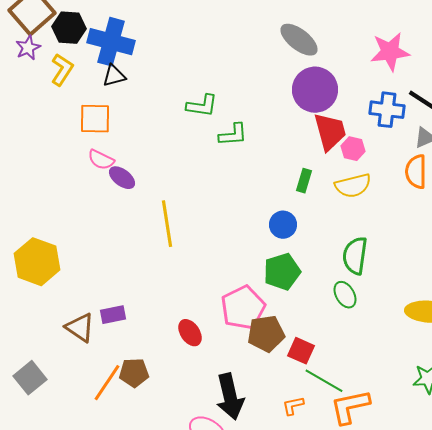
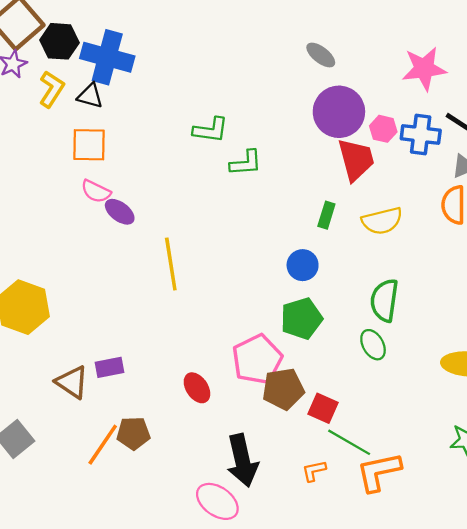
gray ellipse: (299, 40) -> (321, 55), size x0.7
black triangle: (114, 76) -> (90, 96), moved, turned 30
pink hexagon: (353, 149) -> (383, 129), moved

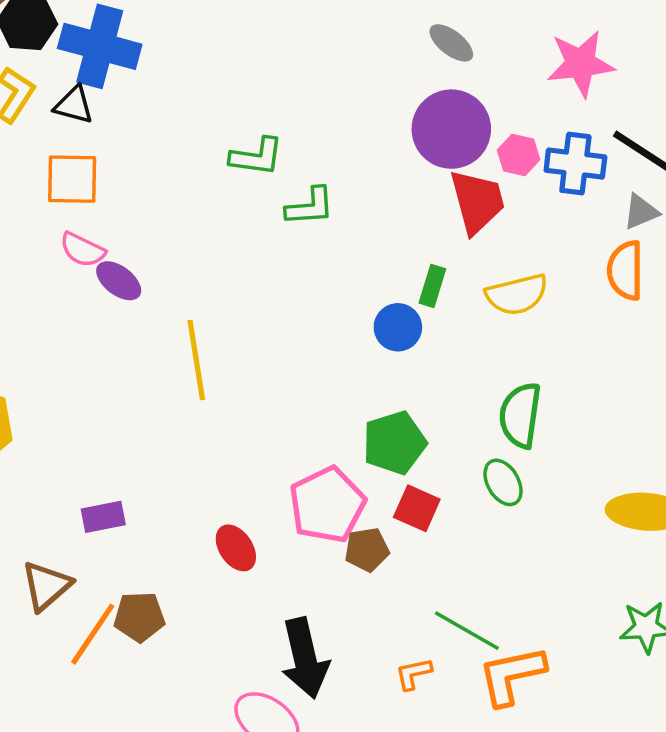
gray ellipse: (321, 55) -> (451, 43), moved
blue circle: (303, 265) -> (398, 327), moved
brown triangle: (72, 382) -> (46, 586), moved, turned 45
brown pentagon: (283, 389) -> (367, 550), size x0.7
red square: (323, 408) -> (417, 508), moved

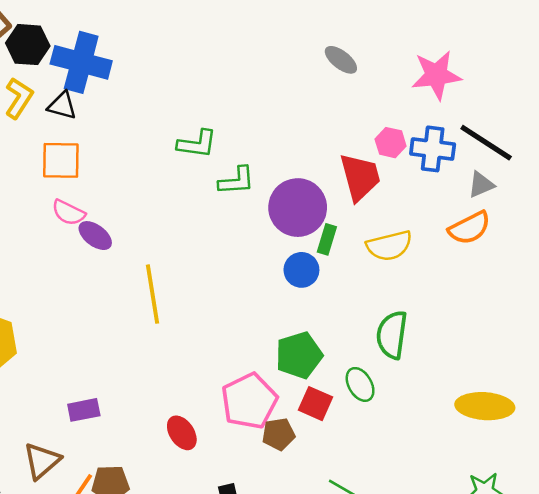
purple circle: (451, 129) -> (298, 208), moved
orange semicircle: (625, 270) -> (470, 228), turned -117
green ellipse: (503, 482) -> (360, 384), moved

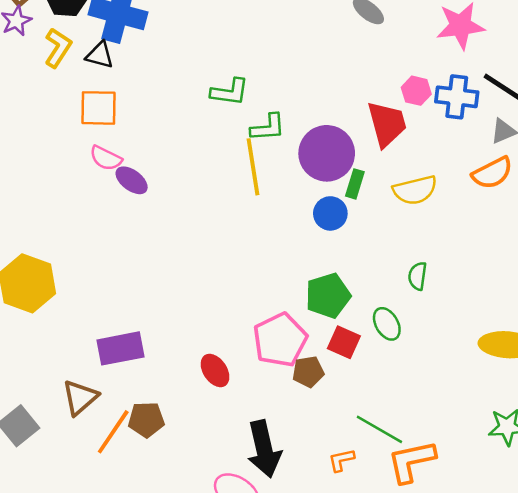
yellow line: (153, 294) -> (253, 167), moved
green semicircle: (392, 335) -> (417, 276), size x0.6
purple rectangle: (84, 410) -> (121, 348), size x1.5

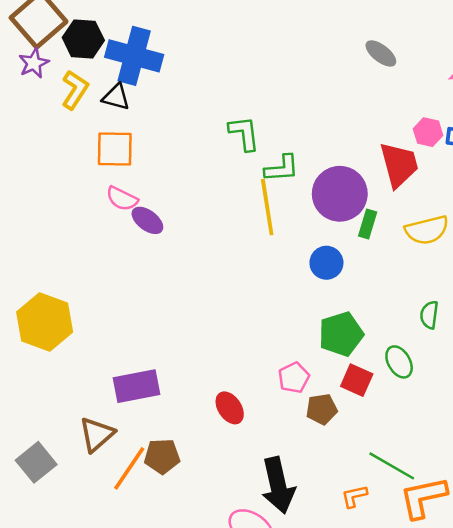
green L-shape: (230, 92) -> (244, 133), turned -105
blue circle: (330, 213) -> (326, 263), moved
pink pentagon: (280, 340) -> (294, 378), size x0.6

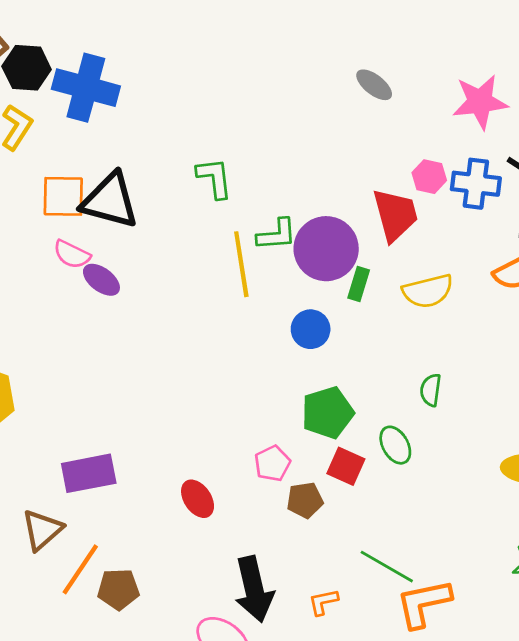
black triangle: (116, 97) -> (110, 201), moved, size x1.8
green L-shape: (282, 168) -> (277, 235), moved
brown pentagon: (162, 456) -> (118, 589), moved
orange L-shape: (354, 496) -> (323, 602), moved

